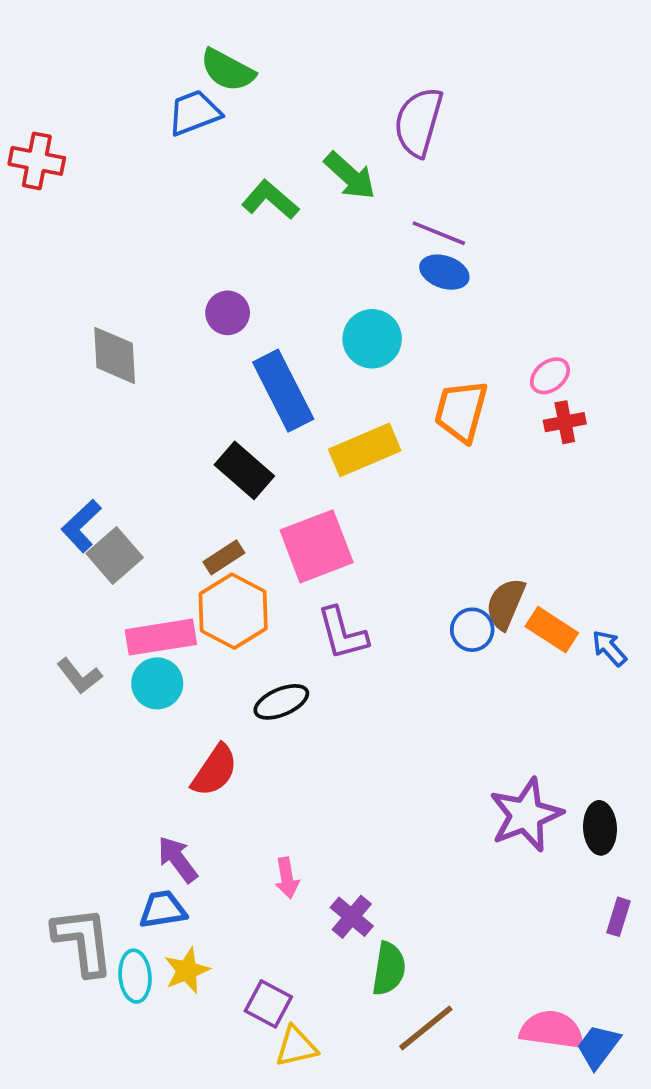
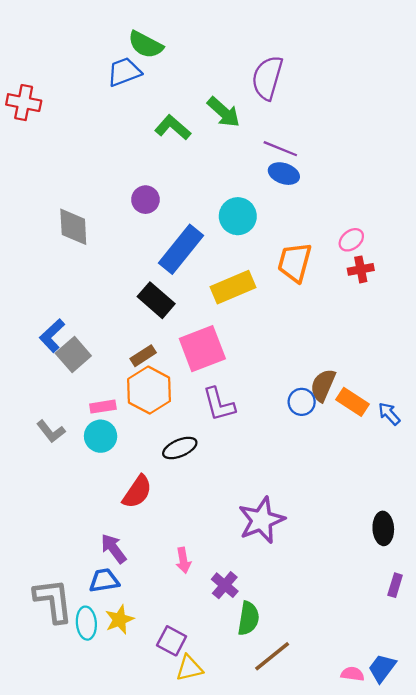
blue rectangle: (283, 391) -> (181, 249), turned 66
pink rectangle: (161, 637) -> (103, 407), size x0.6
purple star: (526, 815) -> (261, 520), moved
pink semicircle: (552, 1030) -> (353, 674), moved, size x0.6

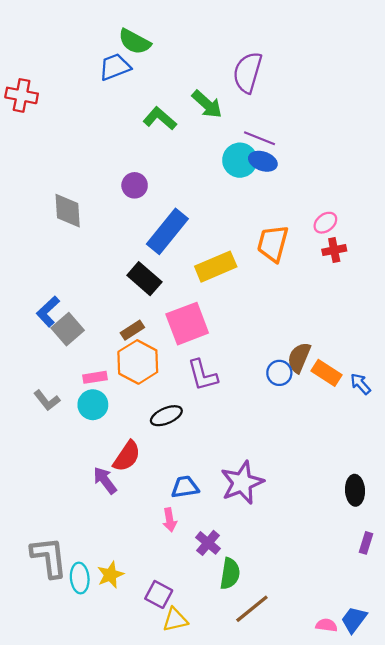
cyan circle: (238, 216) -> (240, 160), moved
purple arrow: (114, 549) -> (105, 480), moved
blue trapezoid: (104, 580) -> (185, 487), moved

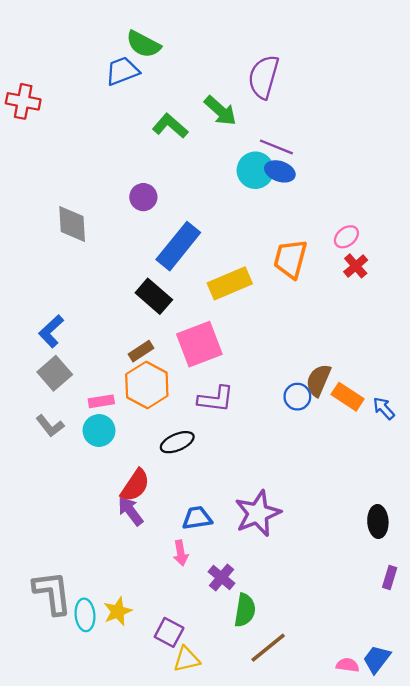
red cross: (334, 250) -> (356, 266), turned -30
gray square: (68, 329) -> (55, 373), moved
purple L-shape: (203, 375) -> (216, 399), turned -68
purple arrow: (105, 480) -> (130, 511), moved

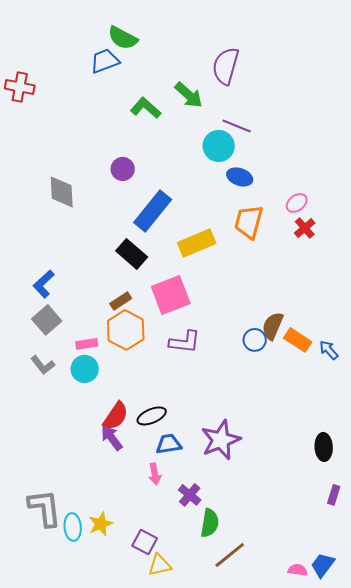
blue ellipse: (280, 171) -> (240, 177), moved
black ellipse: (177, 442) -> (152, 416), moved

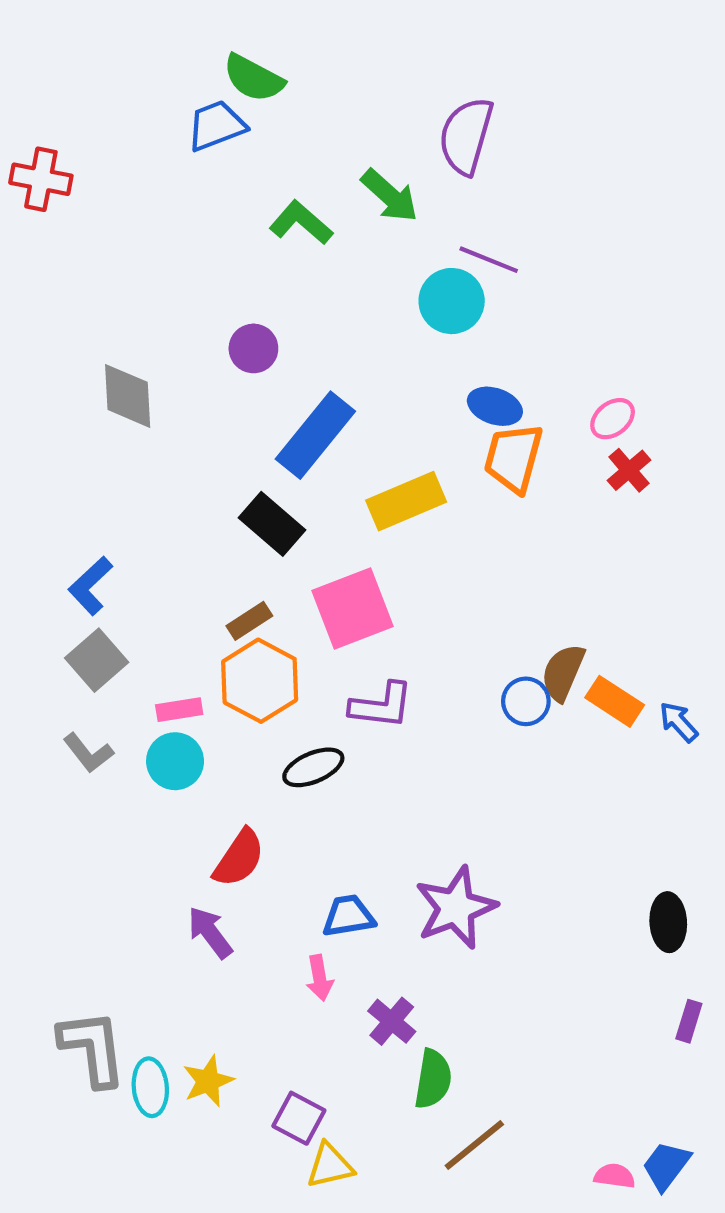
blue ellipse: (240, 177) -> (495, 406), moved
black ellipse: (152, 416) -> (313, 767), moved
purple arrow: (112, 438) -> (210, 932), moved

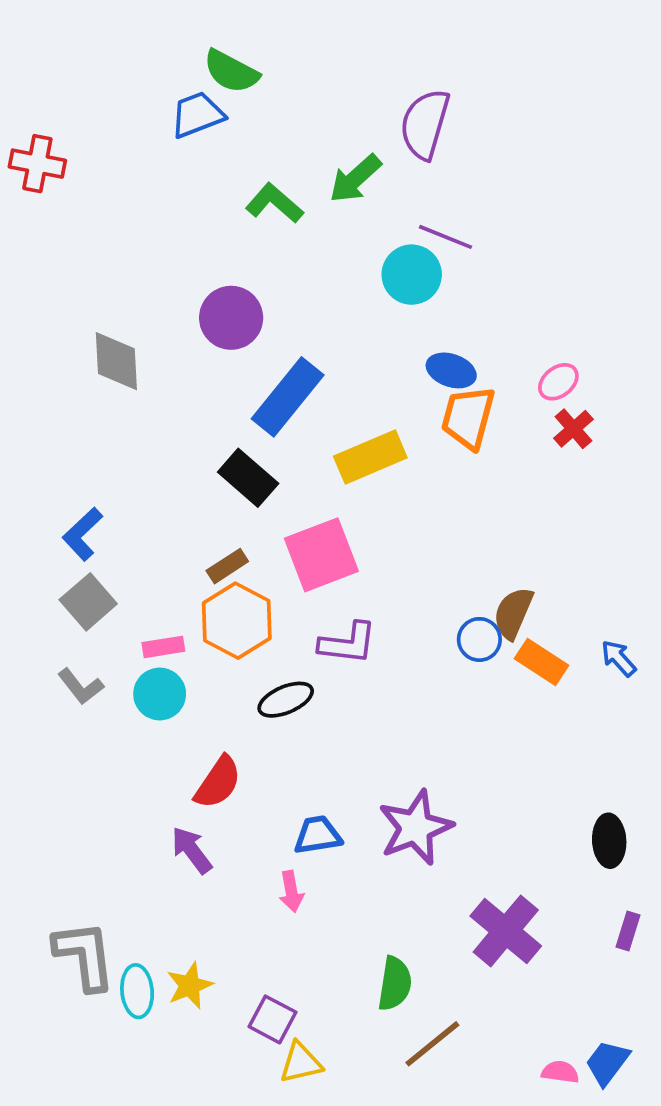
green arrow: (390, 196) -> (355, 179), turned 96
purple circle: (253, 348) -> (231, 318), size x1.4
orange rectangle: (615, 701) -> (541, 662), moved
purple cross: (392, 1021) -> (506, 931), moved, size x1.6

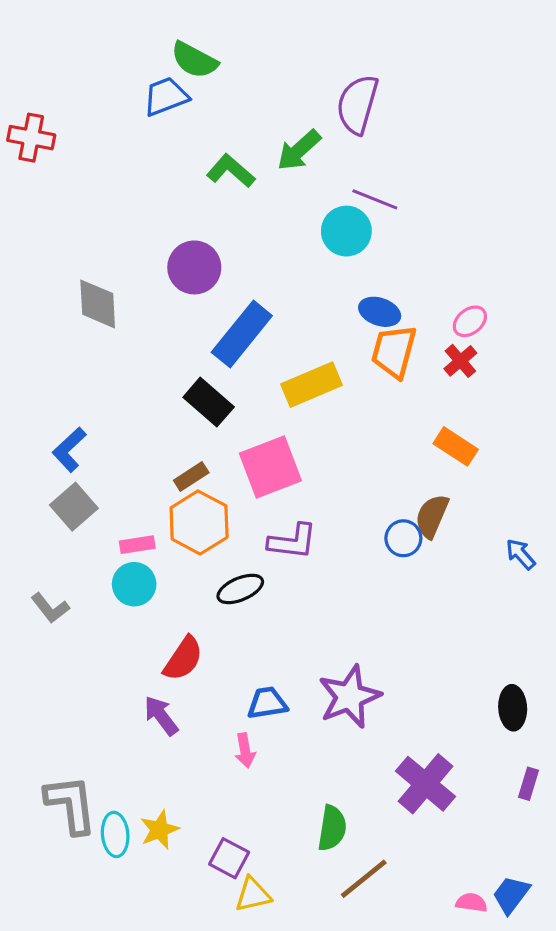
red cross: (573, 429) -> (460, 361), moved
orange rectangle: (541, 662) -> (456, 446), moved
gray L-shape: (81, 686) -> (50, 608), moved

